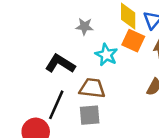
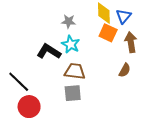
cyan star: (106, 55) -> (71, 44), moved
black line: (56, 105) -> (19, 82), moved, turned -70

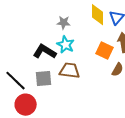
orange square: (108, 33) -> (105, 51), moved
gray square: (73, 93) -> (44, 79), moved

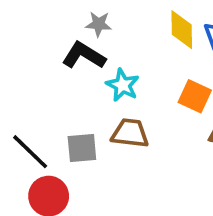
gray star: (64, 23) -> (99, 24), moved
black L-shape: (45, 52) -> (84, 56), moved

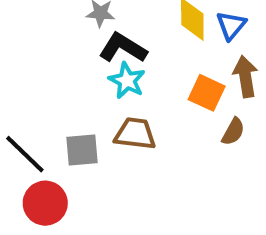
black L-shape: (84, 56) -> (123, 48), moved

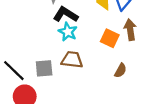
brown semicircle: (233, 132) -> (121, 71), moved

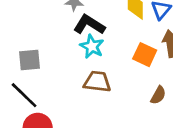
gray square: (44, 68) -> (30, 60), moved

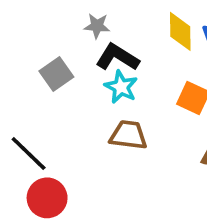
gray square: (30, 60) -> (56, 74), moved, turned -30

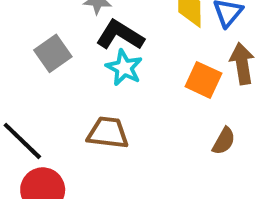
brown trapezoid: (128, 135) -> (108, 133), moved

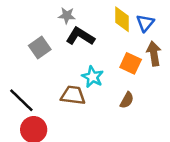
cyan star: (124, 68) -> (93, 77), moved
brown semicircle: (224, 141) -> (127, 100), moved

